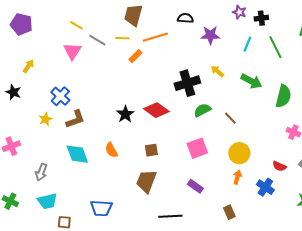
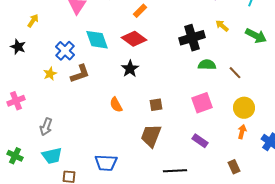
red diamond: (156, 110) -> (134, 39), moved
green semicircle: (202, 110) -> (207, 65), turned 30
cyan diamond: (77, 154) -> (97, 40), moved

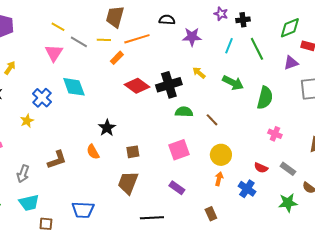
red diamond: (134, 39) -> (137, 86), moved
black star: (130, 69) -> (107, 128), moved
brown L-shape: (80, 74) -> (57, 160), moved

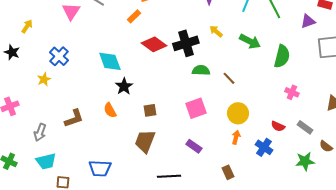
cyan diamond: (74, 87) -> (110, 61), moved

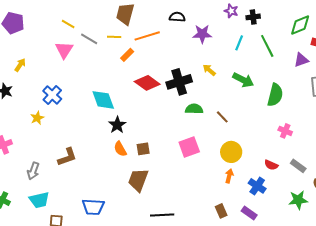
orange semicircle: (110, 110) -> (120, 149), moved
purple rectangle: (194, 146) -> (249, 213), moved

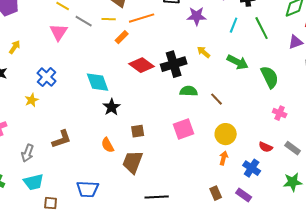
green semicircle: (275, 95) -> (270, 77), turned -40
orange semicircle: (120, 149) -> (108, 145), moved

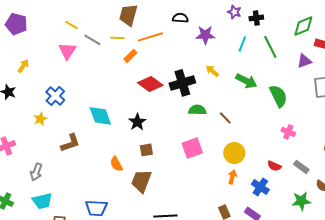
cyan diamond: (98, 82) -> (100, 116), moved
black star: (112, 107) -> (137, 122), moved
brown L-shape: (62, 139) -> (70, 143), moved

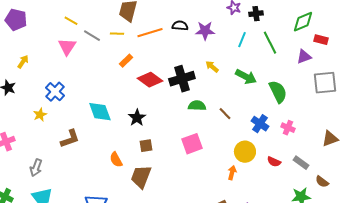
black semicircle: (180, 18) -> (180, 26), moved
orange rectangle: (130, 56) -> (126, 61), moved
yellow circle: (234, 153) -> (245, 152), moved
blue cross: (260, 187) -> (260, 124), moved

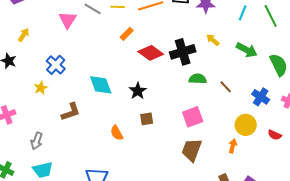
brown trapezoid: (141, 177) -> (192, 150), moved

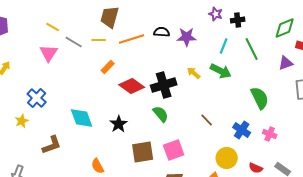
green arrow: (247, 50) -> (221, 71), moved
green semicircle: (198, 79) -> (161, 114), moved, turned 48
brown square: (147, 119) -> (143, 152), moved, size x1.6

